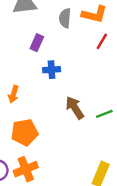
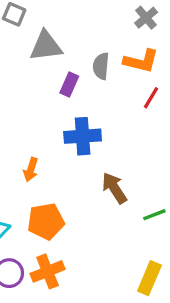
purple rectangle: (37, 43) -> (69, 84), moved
blue cross: (52, 70) -> (83, 136), size x1.5
green line: (104, 114) -> (154, 215), moved

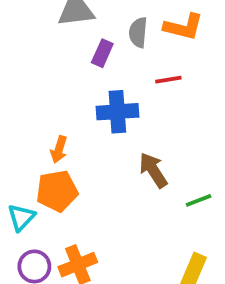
red line: (151, 98) -> (168, 80), moved, turned 50
orange pentagon: (46, 221) -> (57, 191), moved

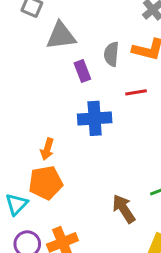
purple rectangle: (102, 53) -> (82, 71), turned -45
brown arrow: (153, 170) -> (124, 209), moved

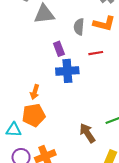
purple rectangle: (82, 71) -> (59, 49), moved
cyan triangle: (17, 204) -> (14, 130), turned 49

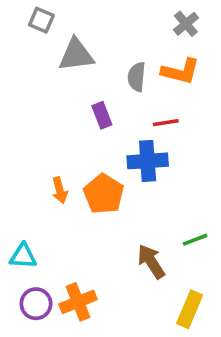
blue cross: (67, 71) -> (148, 161), moved
orange arrow: (35, 92) -> (60, 190), turned -32
orange pentagon: (34, 115) -> (104, 194), moved, turned -30

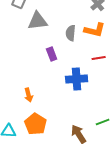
red line: (166, 123) -> (99, 58), moved
orange pentagon: (104, 194) -> (36, 124), moved

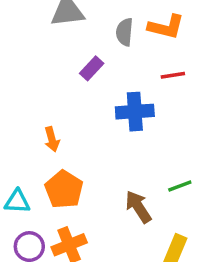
purple rectangle: (52, 54) -> (92, 68), turned 64

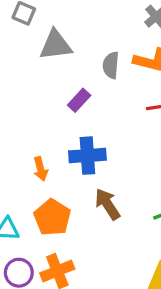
blue cross: (135, 112) -> (87, 156), moved
brown arrow: (138, 207) -> (108, 204), moved

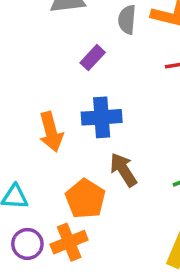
orange arrow: (41, 169) -> (51, 132), size x1.5
orange pentagon: (52, 217) -> (85, 199), moved

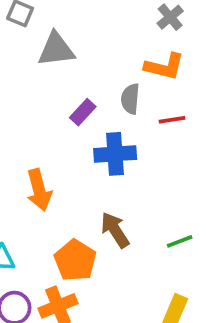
gray semicircle: (127, 20) -> (130, 99), moved
blue cross: (102, 117) -> (115, 154), moved

